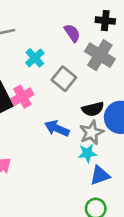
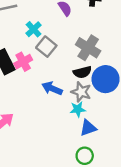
gray cross: (100, 55) -> (88, 48), moved
gray square: (64, 79) -> (46, 47), moved
gray star: (92, 133) -> (81, 92), turned -30

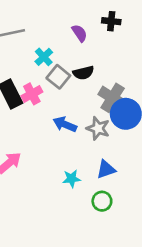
gray cross: (88, 48) -> (113, 98), moved
black semicircle: (82, 72) -> (83, 73), moved
cyan star: (78, 109) -> (72, 179), moved

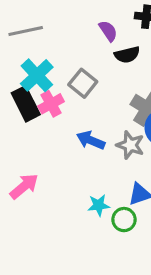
cyan cross: (44, 57) -> (37, 75), moved, size x1.5
black semicircle: (83, 73) -> (127, 55), moved
green circle: (102, 201) -> (124, 220), moved

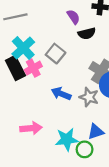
pink arrow: (24, 186) -> (31, 128), moved, turned 35
cyan star: (99, 205) -> (67, 139), size x1.5

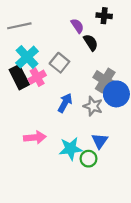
black semicircle: (87, 34) -> (91, 43), turned -108
blue arrow: (61, 94) -> (65, 103), turned 96
blue triangle: (96, 132) -> (100, 141), turned -36

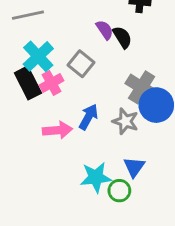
purple semicircle: (77, 26) -> (105, 30), moved
pink arrow: (35, 137) -> (57, 130), moved

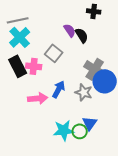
cyan cross: (38, 56) -> (20, 37), moved
pink cross: (52, 83) -> (34, 66), turned 35
green circle: (119, 191) -> (80, 131), moved

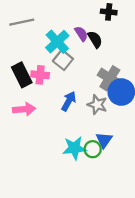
cyan cross: (20, 37) -> (57, 42), moved
pink arrow: (38, 98) -> (24, 109), moved

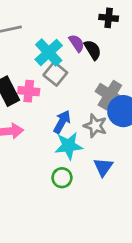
cyan star: (74, 148) -> (69, 146), moved
green circle: (93, 149) -> (62, 178), moved

